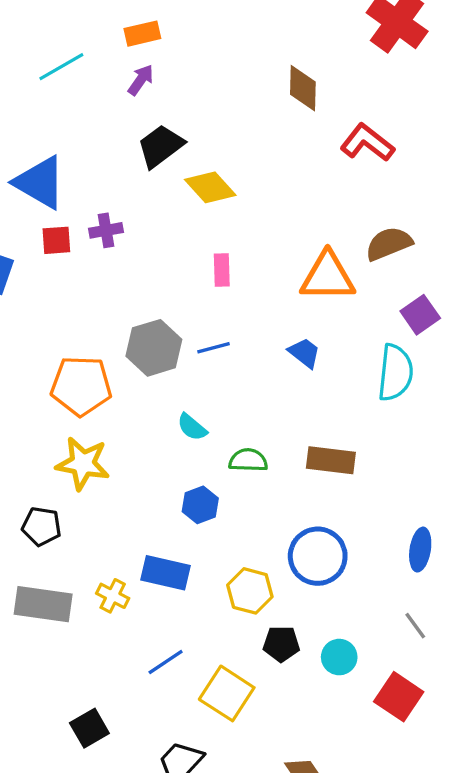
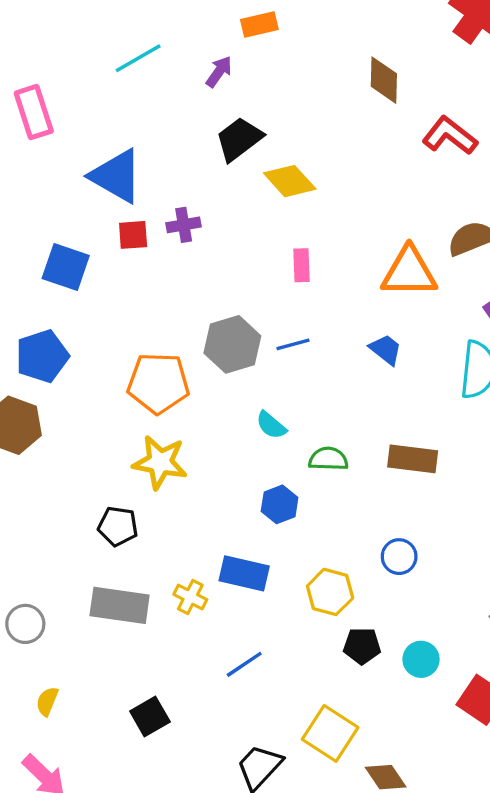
orange rectangle: (142, 34) -> (259, 24), moved
blue circle: (318, 556) -> (399, 557), size x0.6
yellow square: (227, 693) -> (330, 733), moved
black square: (89, 728) -> (150, 717), moved

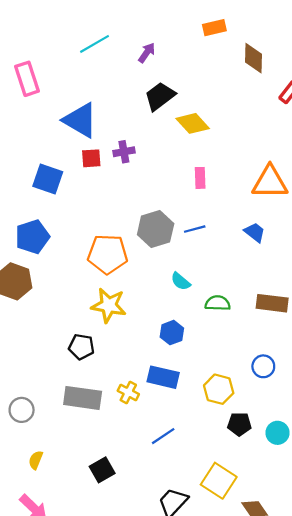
orange rectangle: (259, 24) -> (214, 28), moved
blue hexagon: (280, 504) -> (172, 333), moved

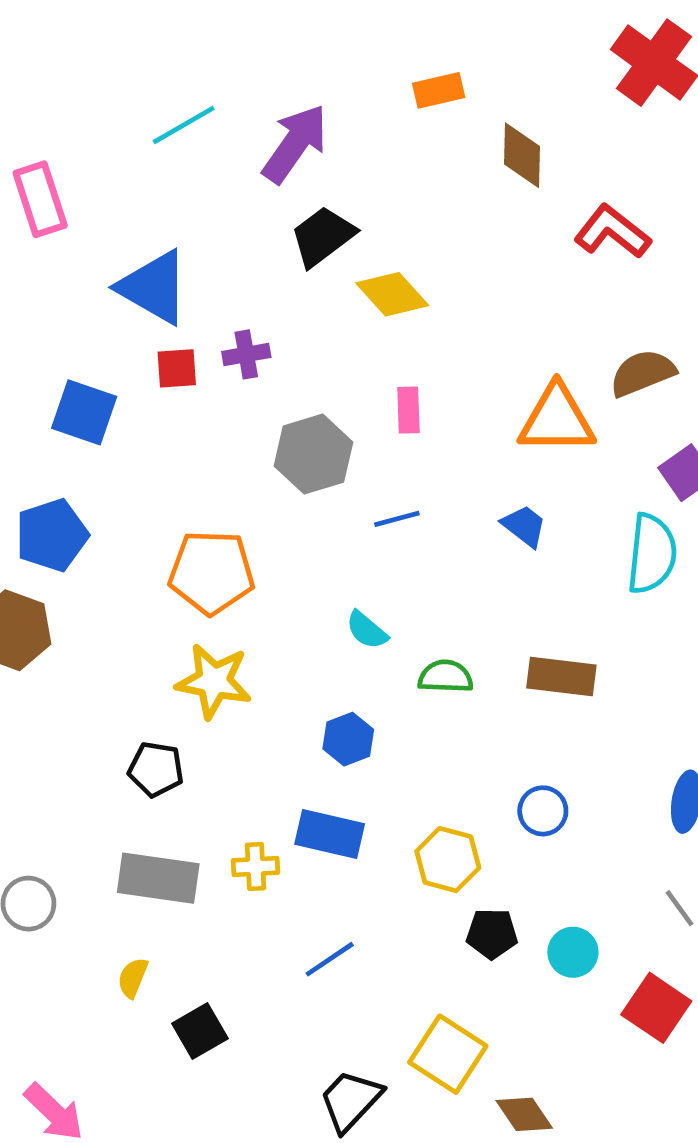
purple arrow: (147, 53) -> (295, 144), size x1.8
gray hexagon: (156, 229) -> (313, 454), moved
yellow cross: (128, 392) -> (256, 867), turned -30
yellow semicircle: (36, 460) -> (133, 978), moved

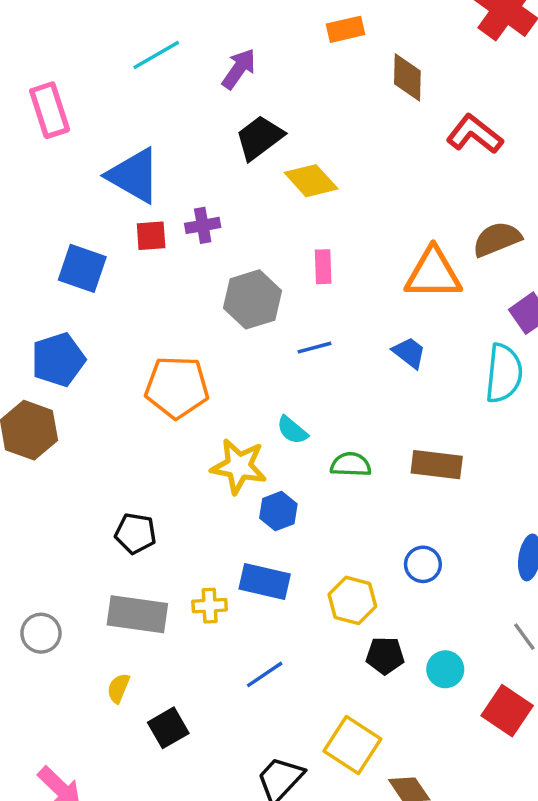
purple arrow: (295, 144) -> (239, 69), size x0.7
yellow star: (214, 681) -> (239, 466), moved

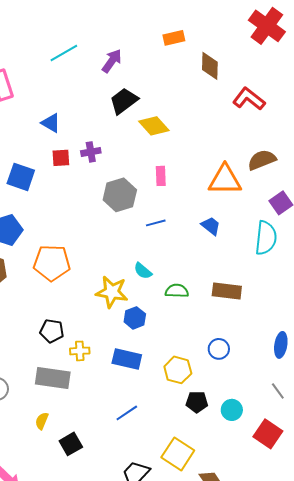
blue triangle: (134, 176) -> (51, 123), size x0.6
orange pentagon: (177, 387) -> (52, 263), moved
yellow cross: (210, 606) -> (80, 351), moved

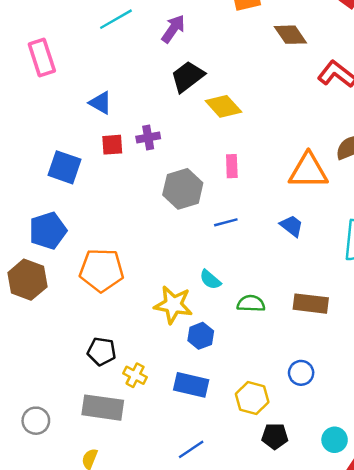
brown diamond: (210, 66) -> (290, 35), turned -36
yellow cross: (80, 351) -> (135, 375), turned 30
cyan circle: (232, 410) -> (335, 440), moved

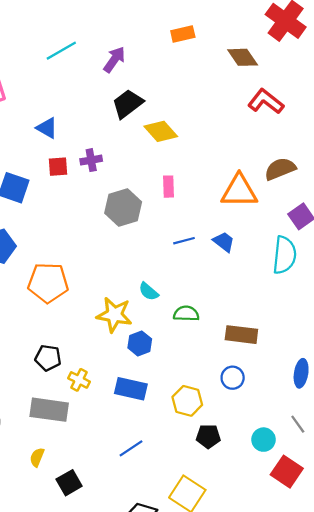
brown diamond: (290, 35) -> (243, 57), moved
blue line: (226, 222) -> (184, 241), moved
brown rectangle: (311, 304) -> (241, 335), moved

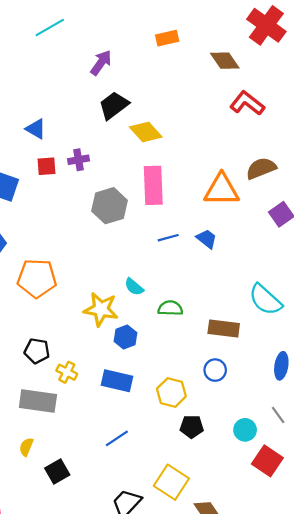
cyan line: (61, 51) -> (50, 27), moved
pink rectangle: (168, 187) -> (153, 185), size x1.8
cyan semicircle: (285, 255) -> (265, 300), moved, turned 126

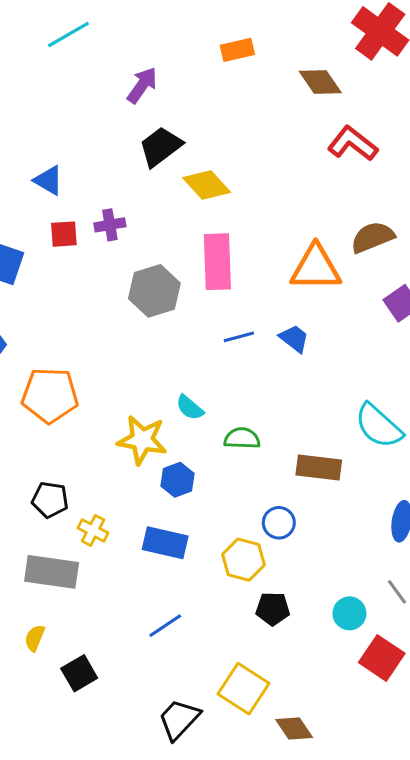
blue circle: (215, 370) -> (279, 523), moved

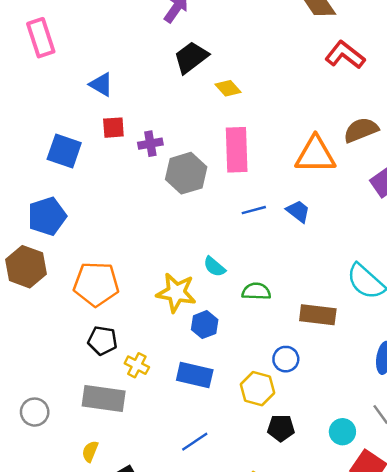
yellow diamond: (207, 185) -> (228, 88), size x0.7
purple cross: (110, 225) -> (150, 144), moved
orange pentagon: (50, 395) -> (96, 284), moved

